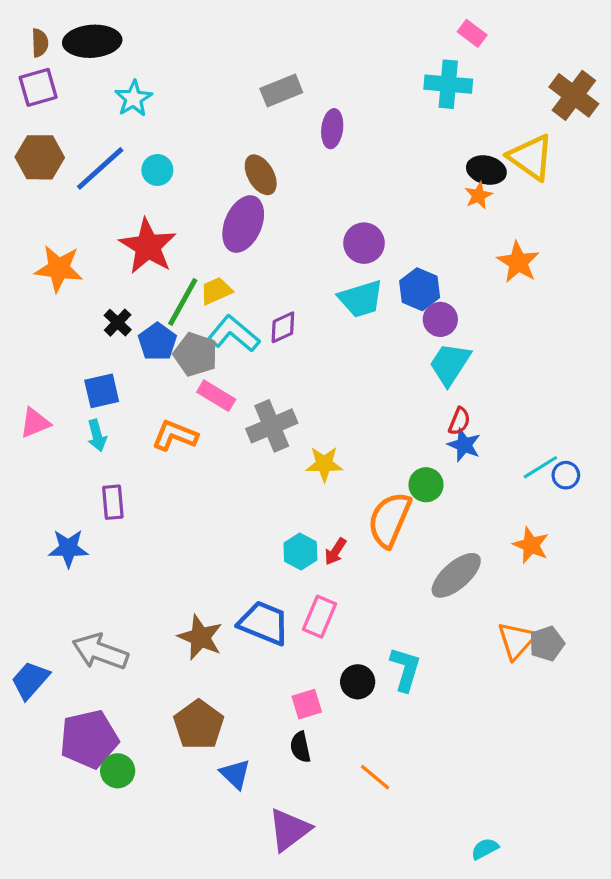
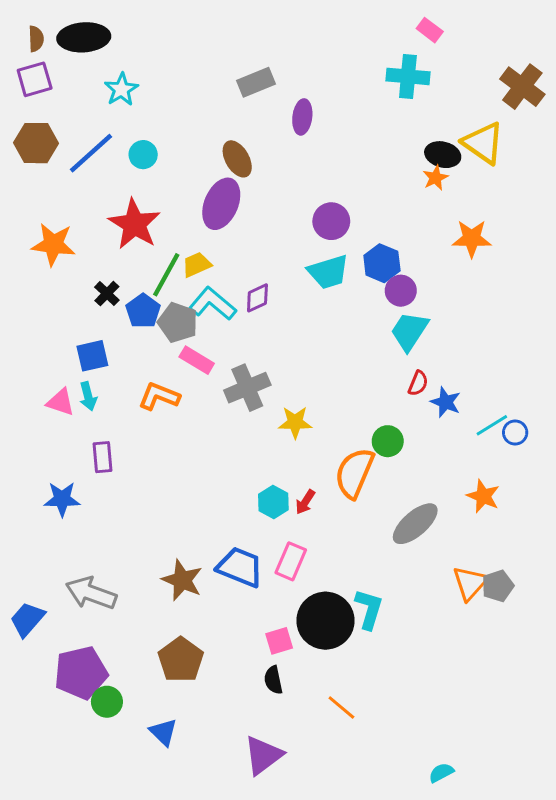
orange star: (518, 262) -> (472, 239), turned -30
pink triangle: (35, 423) -> (61, 402), moved, turned 40
blue star: (464, 445) -> (446, 402), moved
black circle: (358, 682) -> (325, 621), size x1.8
blue triangle: (235, 774) -> (163, 732), moved

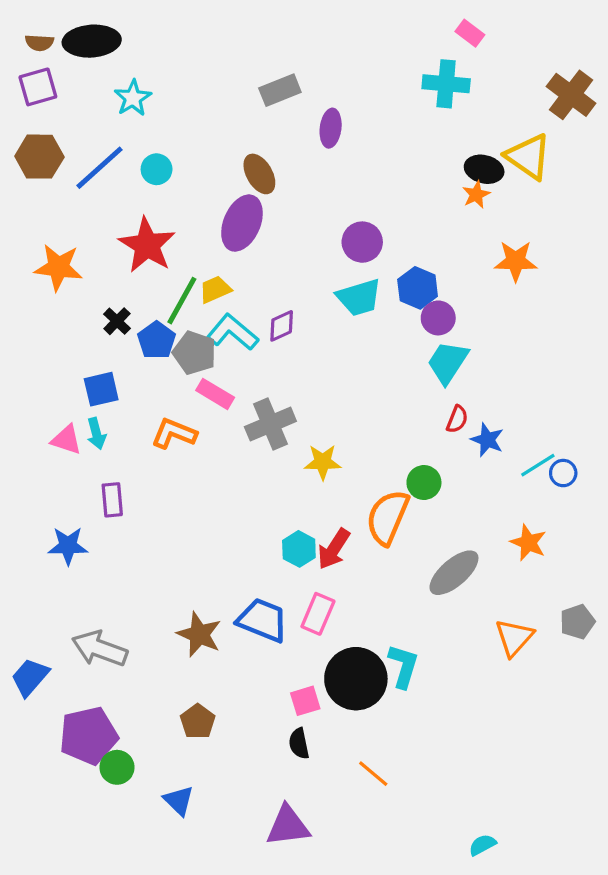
brown semicircle: (36, 39) -> (39, 43), turned 95
red arrow: (305, 502) -> (334, 549), size x1.5
gray pentagon: (498, 586) -> (577, 622), moved
brown pentagon: (181, 660) -> (198, 721), size x0.7
purple triangle: (263, 755) -> (288, 826), turned 30

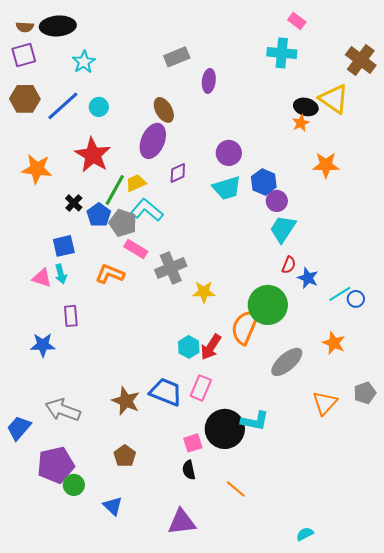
purple diamond: (282, 326) -> (178, 173), moved
green circle: (424, 483) -> (268, 305), size x1.8
cyan L-shape: (403, 666) -> (255, 421), turned 84

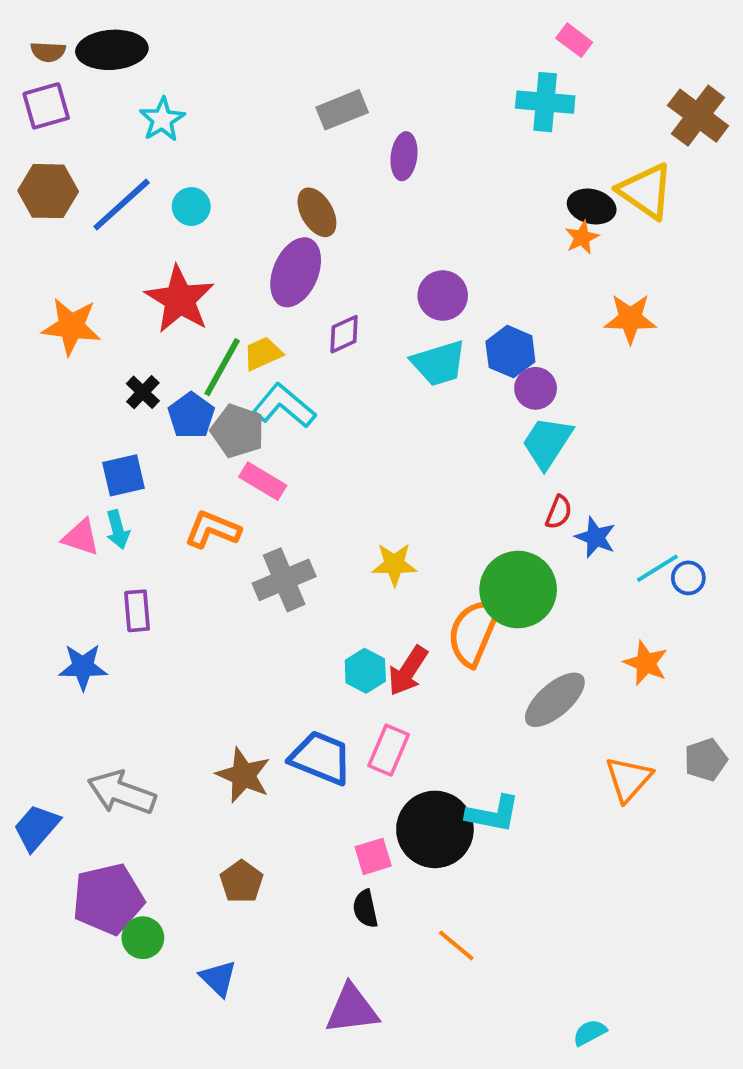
gray cross: (171, 268) -> (284, 580), moved

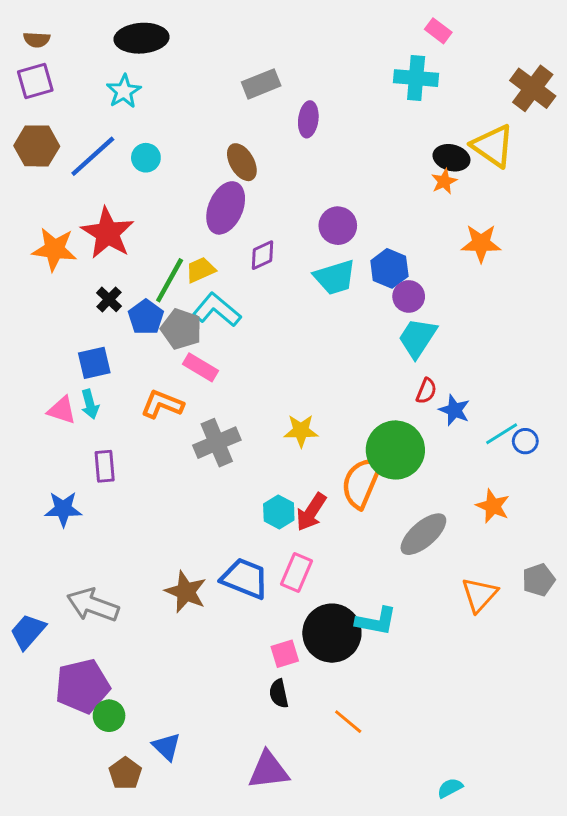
black ellipse: (112, 50) -> (141, 38), moved
red star: (180, 299) -> (108, 233), moved
brown pentagon: (242, 882) -> (125, 773), moved

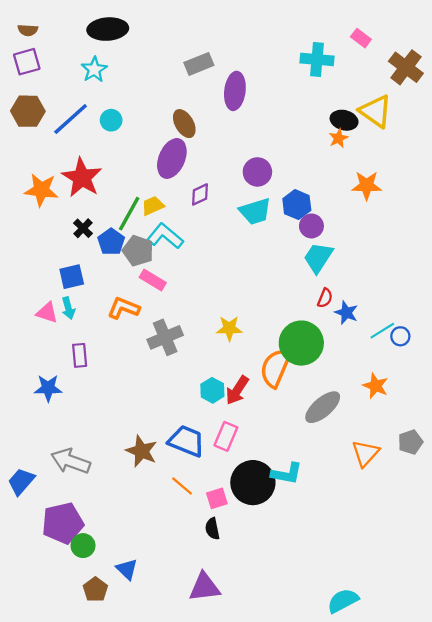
pink rectangle: (438, 31) -> (361, 38), moved
purple ellipse: (308, 119) -> (235, 91), size x1.4
orange line: (348, 722) -> (182, 486), moved
cyan semicircle: (450, 788) -> (343, 601), size x1.6

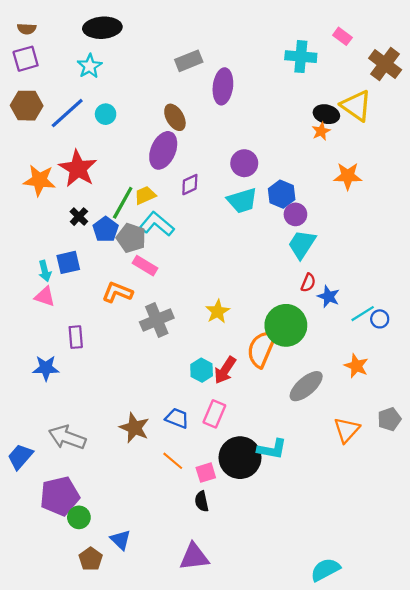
cyan arrow: (68, 308) -> (45, 271), moved
yellow star: (229, 328) -> (218, 311), turned -30
blue trapezoid: (187, 441) -> (177, 418), size x0.7

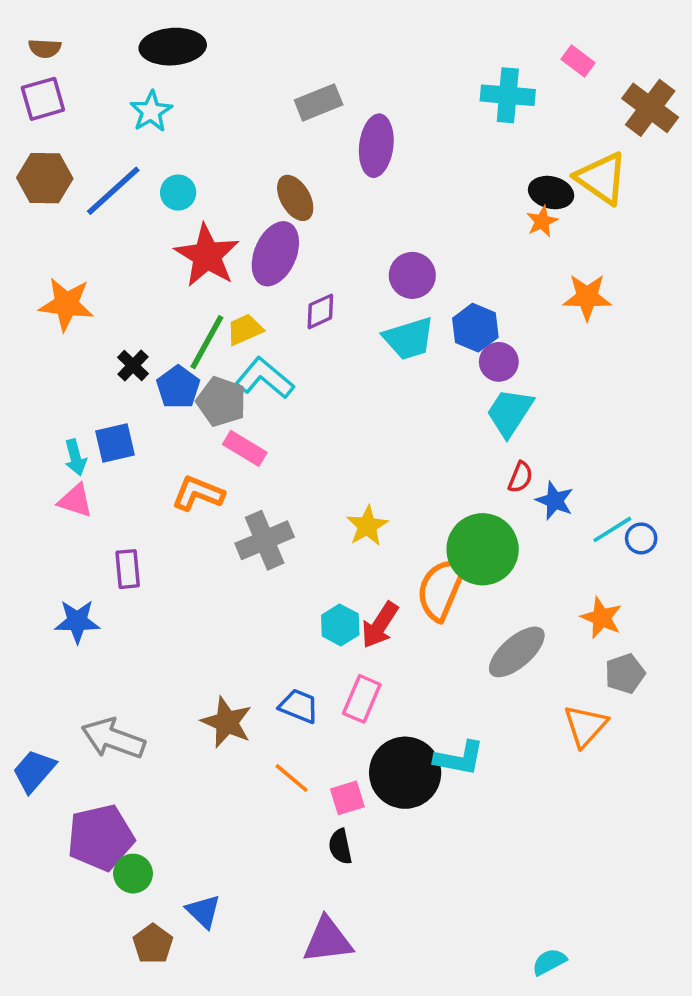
red star: (78, 169) -> (207, 256), moved
gray pentagon: (389, 419) -> (625, 674), moved
cyan semicircle: (325, 570) -> (549, 962), size x0.7

